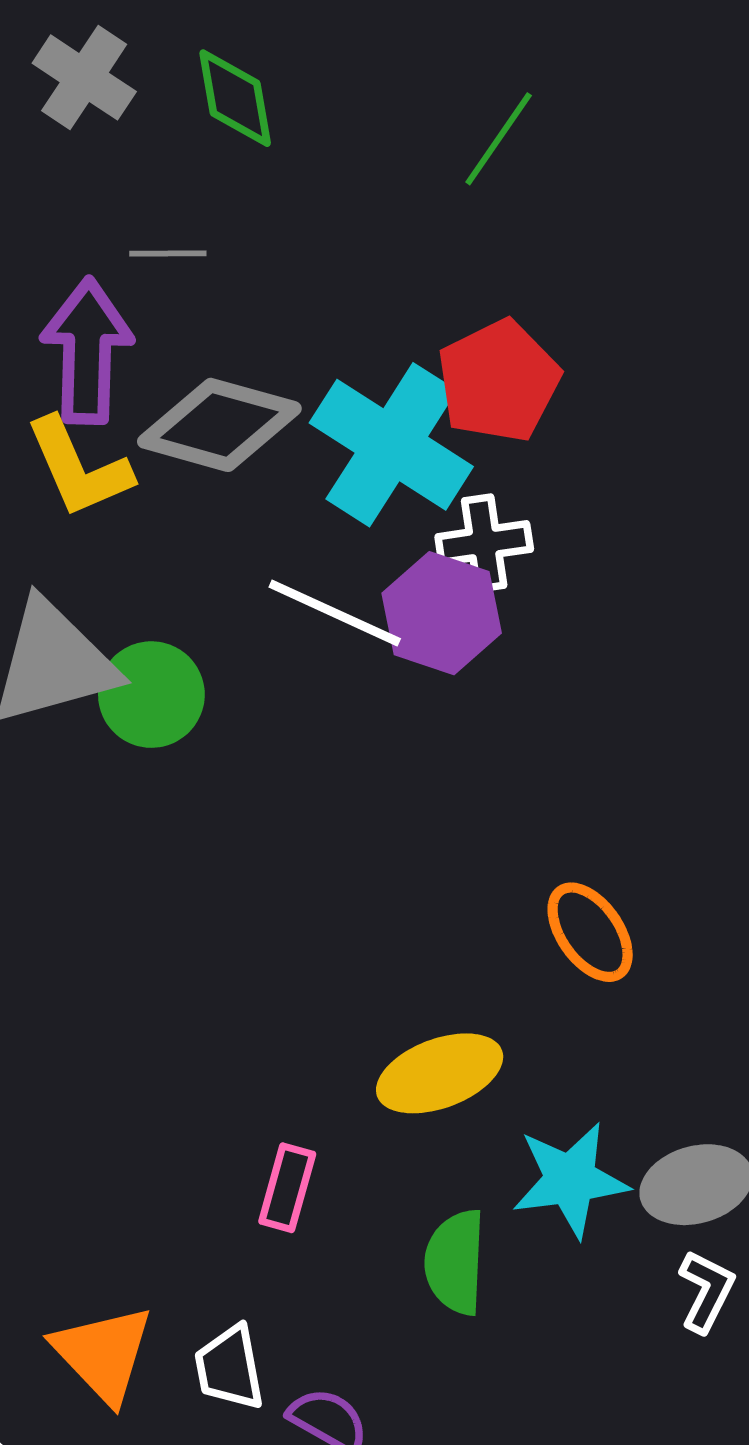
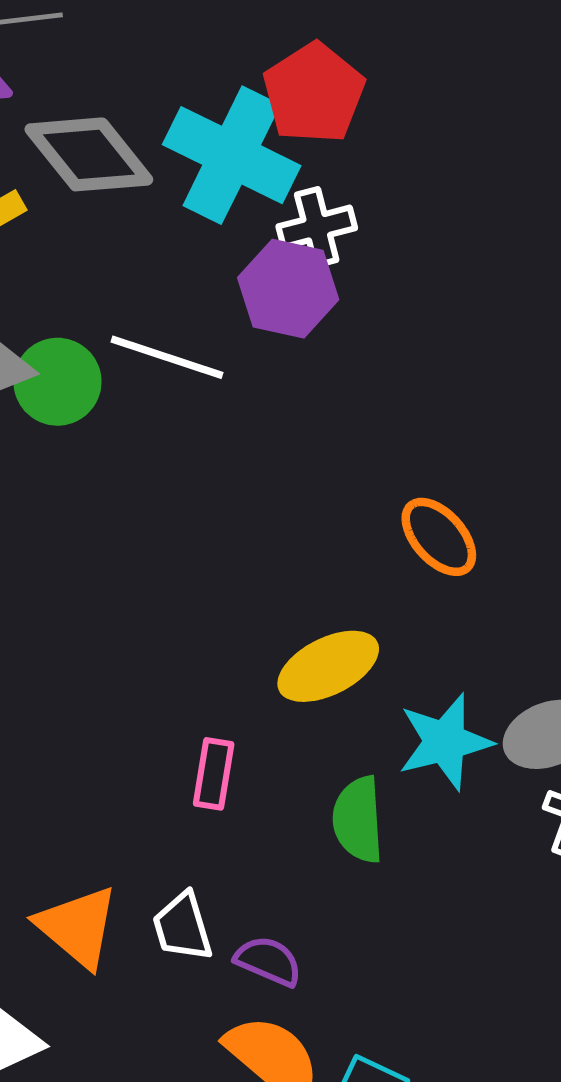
gray diamond: (219, 425) -> (89, 154), turned 42
white line: (335, 613) -> (167, 357), moved

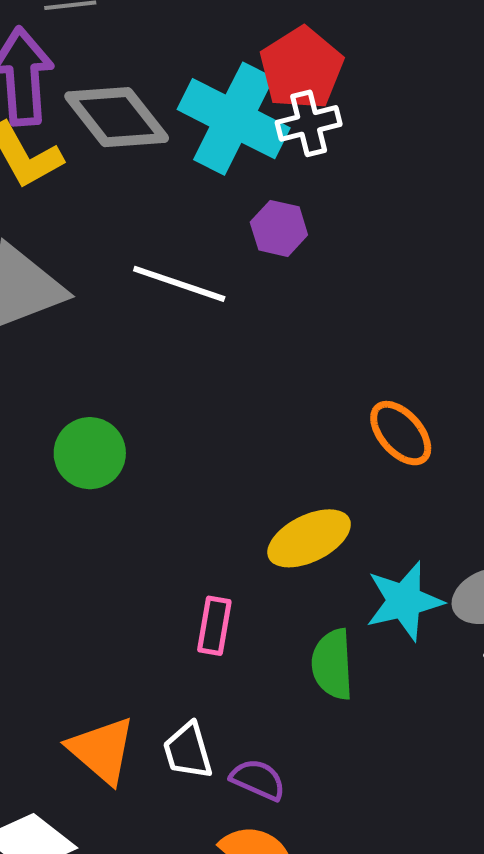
white cross: (317, 227) -> (309, 123), moved
purple hexagon: (288, 289) -> (279, 228), size x0.7
green circle: (58, 382) -> (90, 453), moved

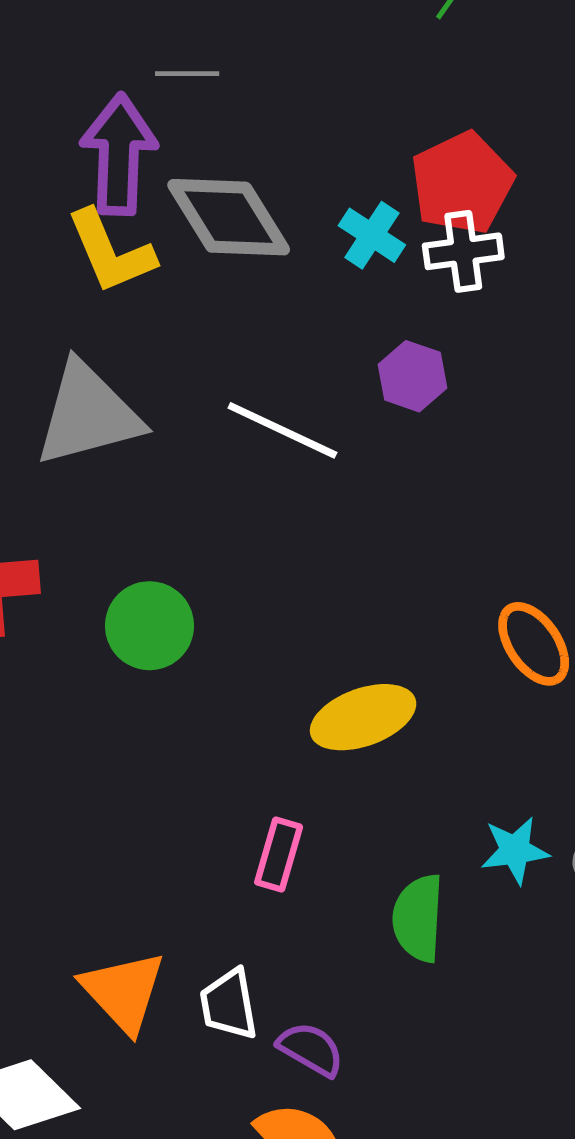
cyan cross: (234, 119) -> (372, 235), size x0.5
yellow ellipse: (309, 538) -> (363, 717), moved
cyan star: (404, 601) -> (515, 850), size x0.7

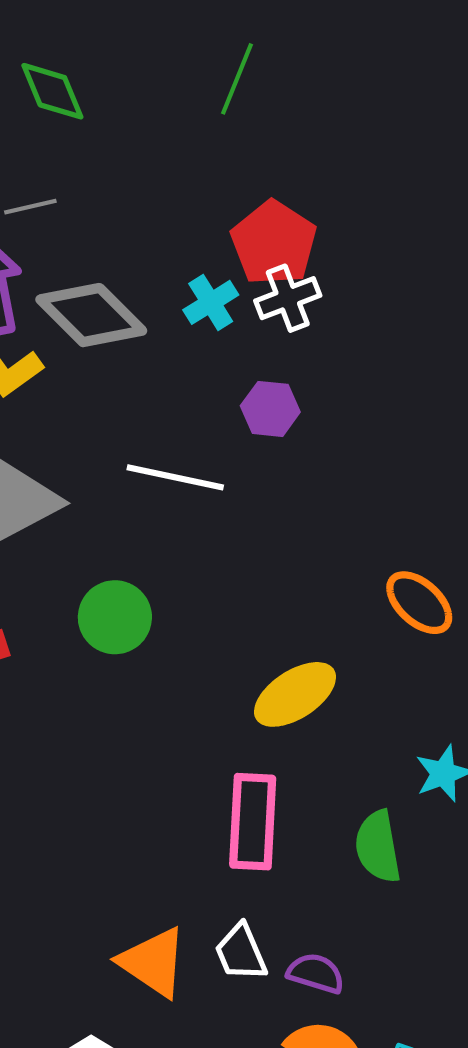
cyan cross: (372, 235) -> (211, 302), turned 38
green circle: (149, 626) -> (115, 617), moved
pink rectangle: (279, 855) -> (253, 822), size x1.6

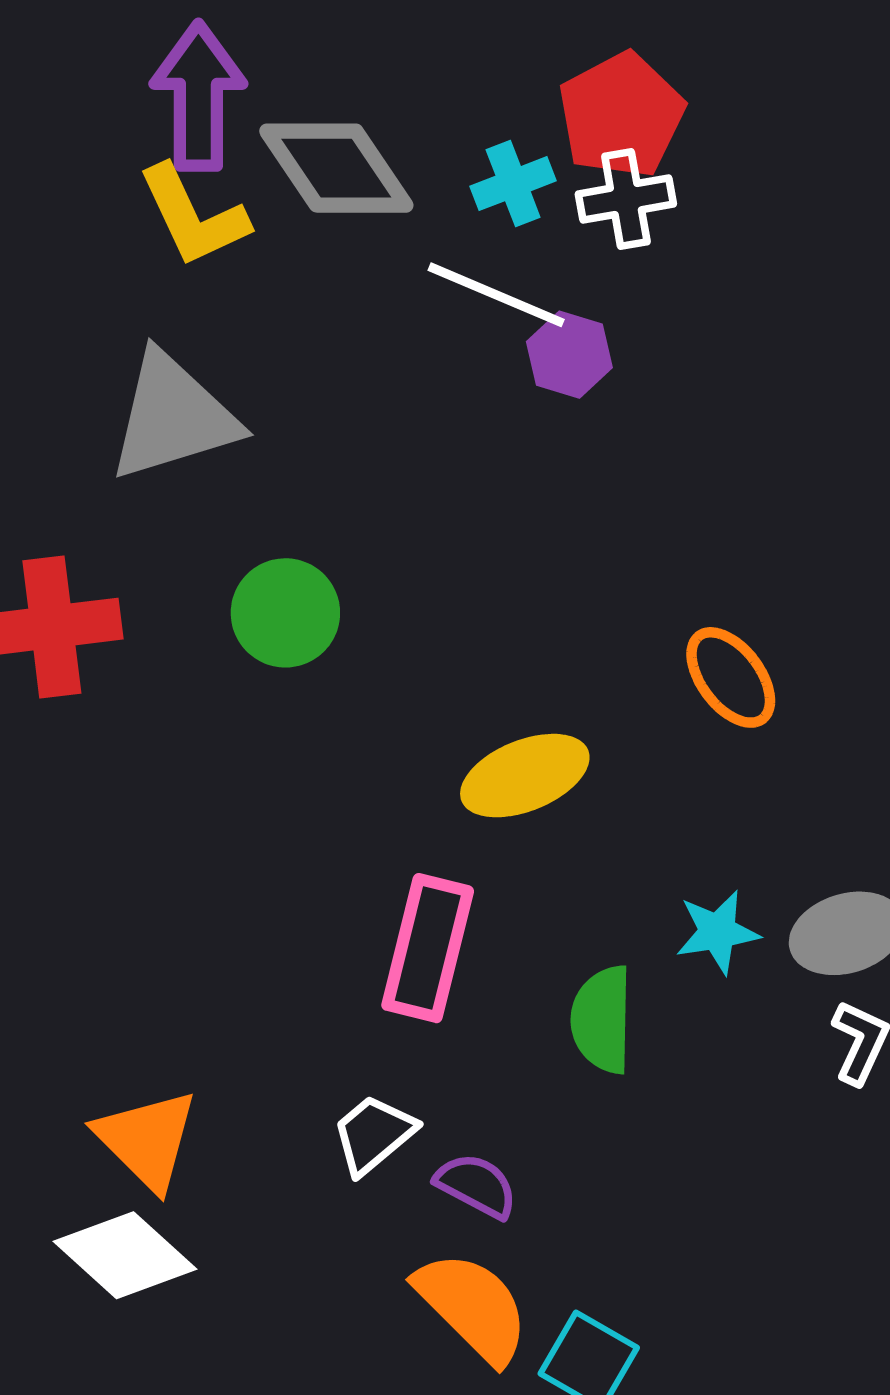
white line: (175, 477) -> (496, 295), moved
white trapezoid: (241, 952) -> (374, 1134), turned 62
orange triangle: (153, 962) -> (147, 1140), moved

